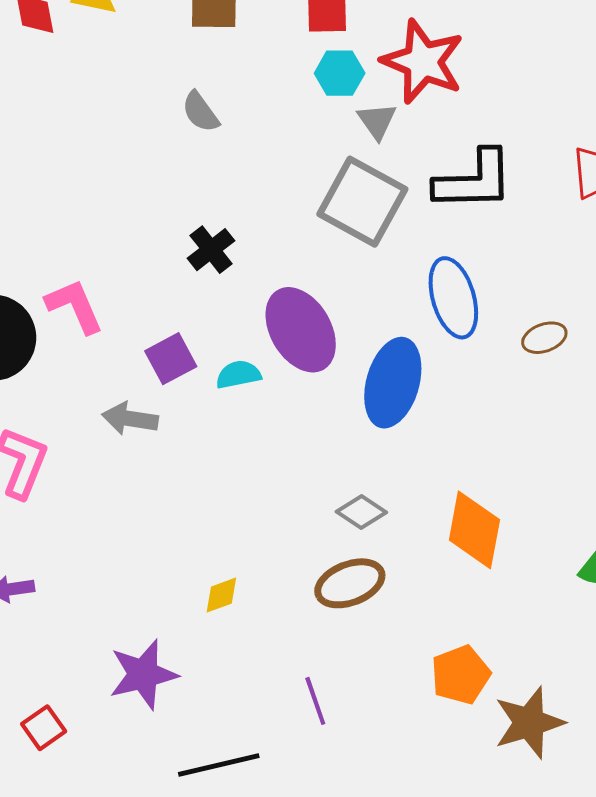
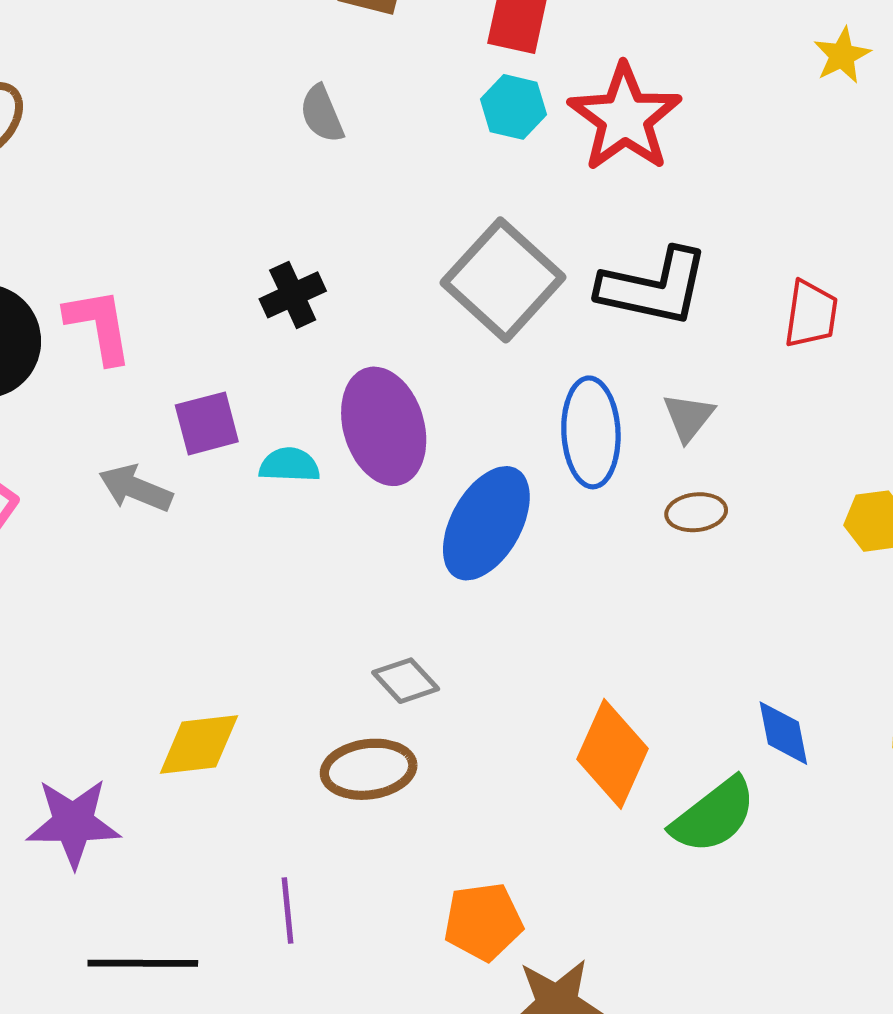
gray triangle: (377, 121) -> (689, 417), moved
orange diamond: (474, 530) -> (613, 754), moved
yellow diamond: (221, 595) -> (199, 745), size x1.6

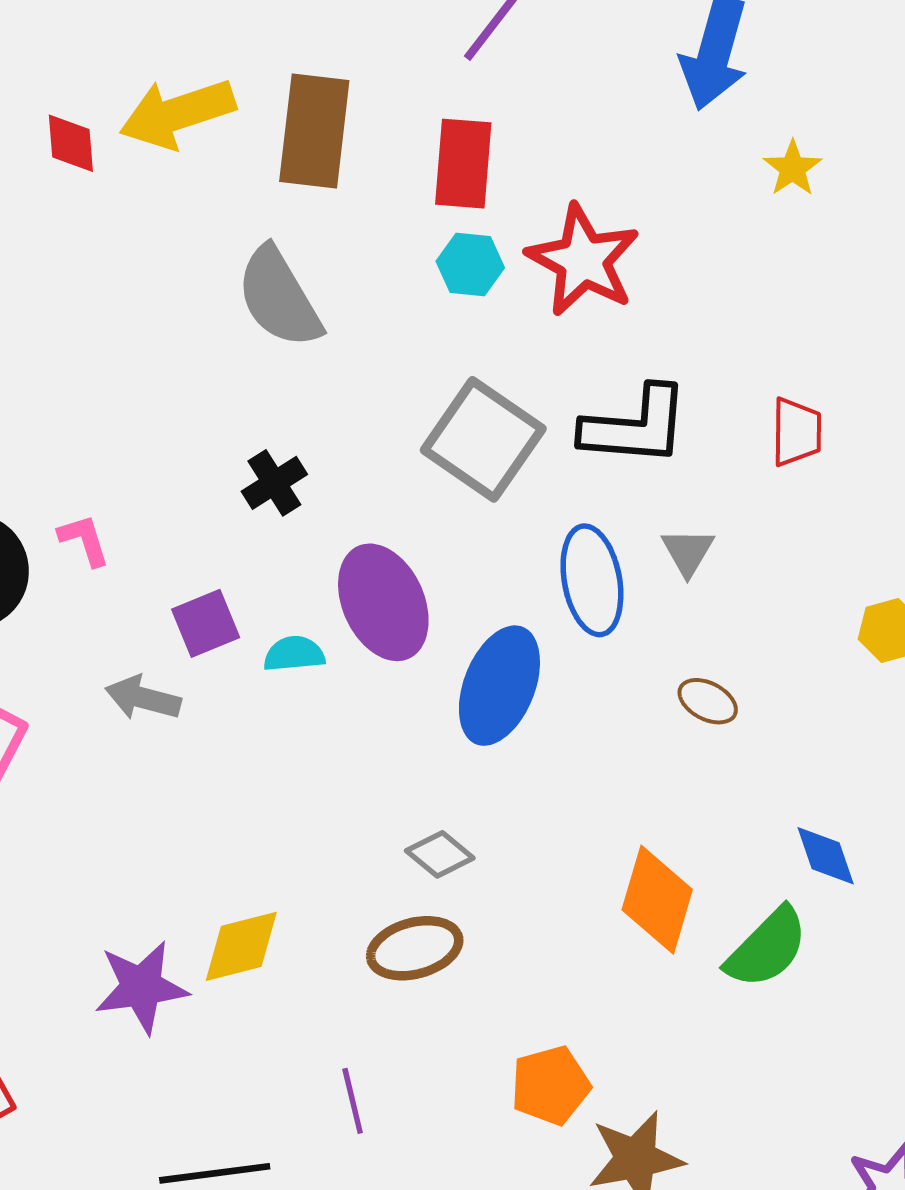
gray semicircle: (322, 114) -> (279, 297), size x1.8
pink L-shape: (99, 326) -> (84, 540), size x0.7
brown ellipse: (696, 512) -> (708, 701), moved, turned 42
purple star: (73, 823) -> (141, 987), moved

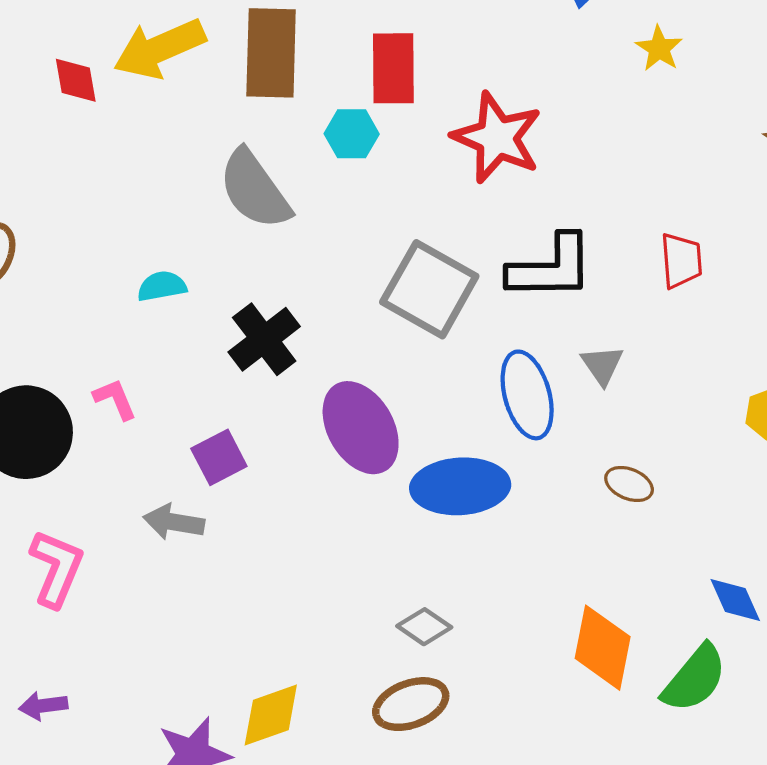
cyan hexagon: (470, 264) -> (352, 134), moved
black cross: (274, 483) -> (264, 339), size x1.4
cyan semicircle: (294, 654) -> (162, 286), moved
blue ellipse: (499, 686) -> (460, 486), turned 70

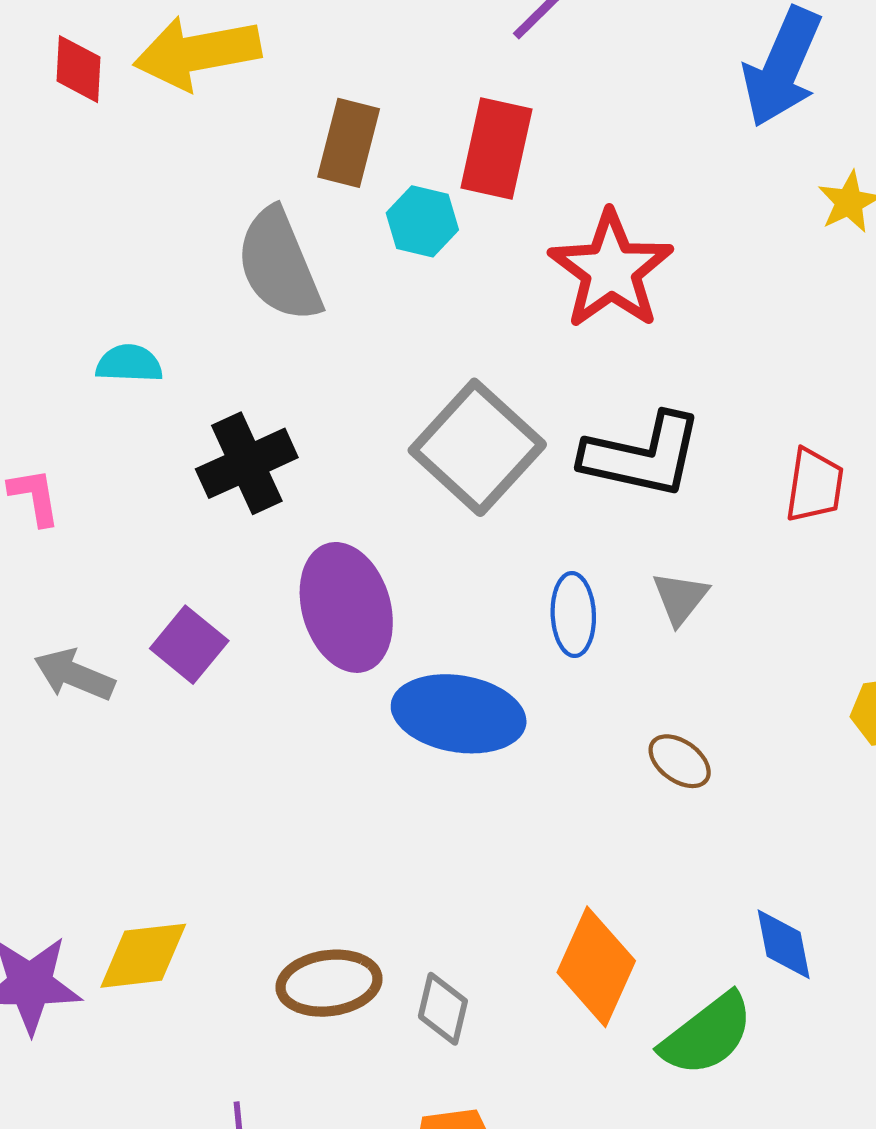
brown rectangle: (271, 53) -> (349, 143), moved, size x0.7
blue ellipse: (527, 395) -> (573, 615), size x0.7
purple square: (219, 457) -> (189, 645), moved, turned -36
gray diamond: (424, 627) -> (443, 1009), moved, turned 56

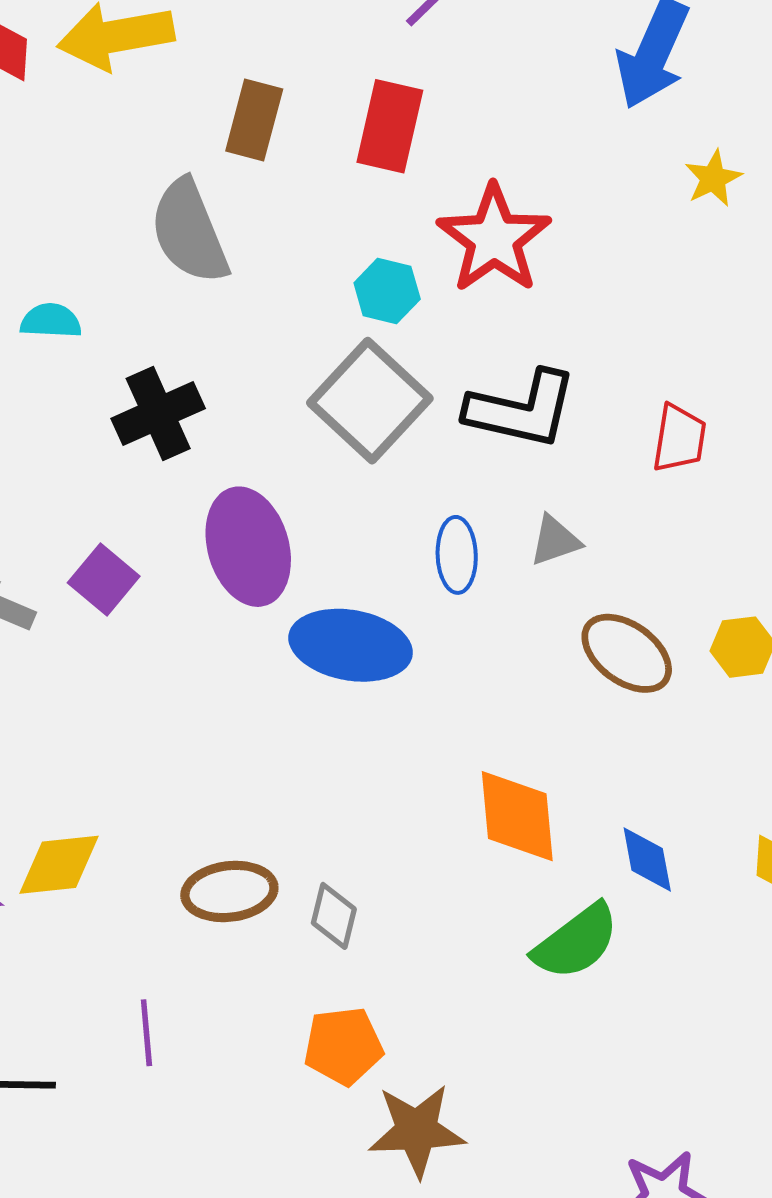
cyan hexagon: (422, 221) -> (387, 291), moved
gray triangle: (680, 598) -> (555, 541), turned 32
brown ellipse: (680, 761) -> (627, 653), moved, size x1.6
orange diamond: (596, 967) -> (517, 816), moved, turned -30

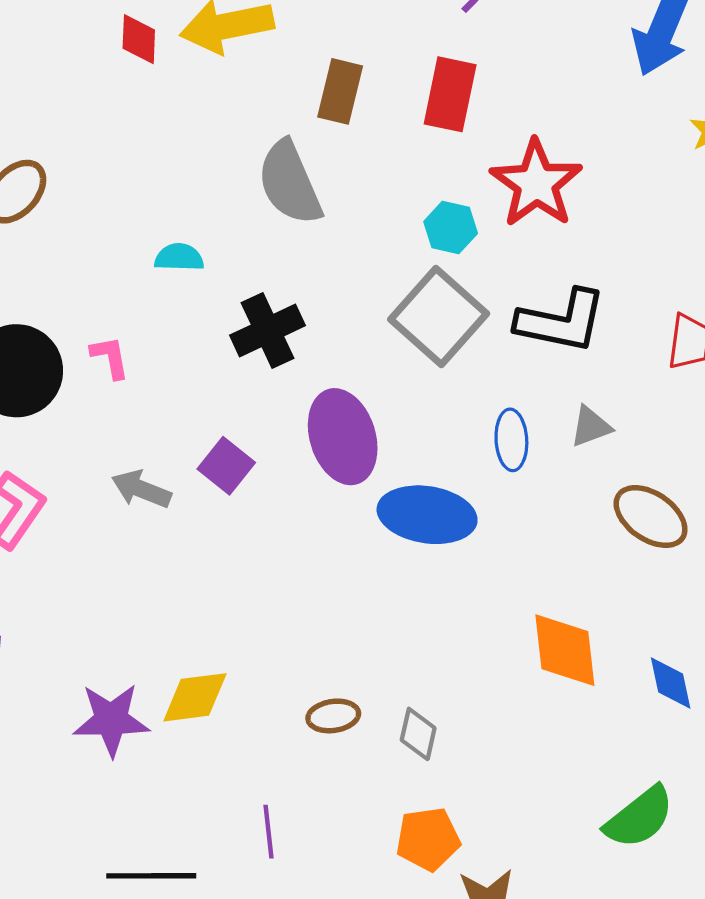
brown ellipse: (229, 891) -> (333, 716), size x0.7
green semicircle: (576, 942) -> (639, 817), moved

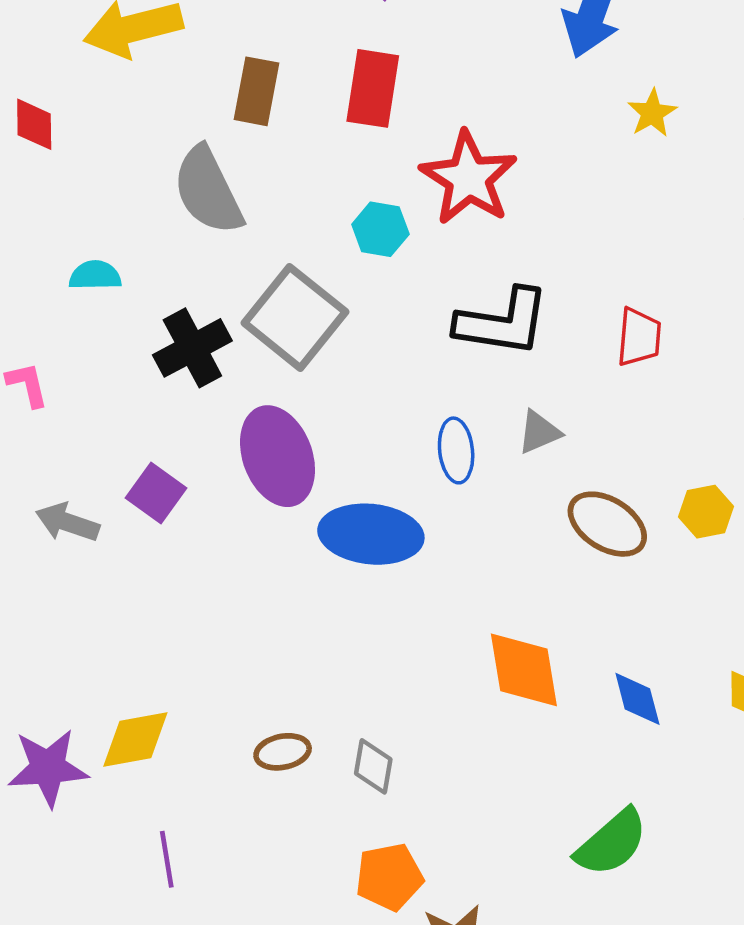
red diamond: (139, 39) -> (34, 124), moved
gray square: (439, 316) -> (295, 317), moved
purple line: (269, 832) -> (167, 859), moved

